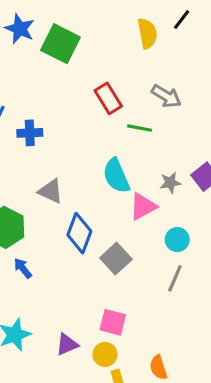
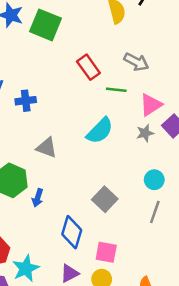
cyan semicircle: (116, 176) -> (100, 131), turned -108
pink triangle: (143, 207) -> (151, 105), moved
blue diamond: (79, 233) -> (72, 232), moved
blue arrow: (23, 268) -> (38, 198), moved, turned -120

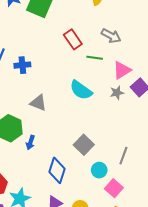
cyan semicircle: (100, 131) -> (81, 90), turned 80
cyan circle: (154, 180) -> (99, 170), moved
pink square: (106, 252) -> (114, 188), moved, turned 30

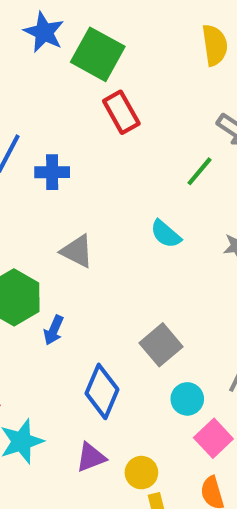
red rectangle: (73, 39) -> (121, 112), moved
green line: (95, 58) -> (199, 171), turned -63
cyan semicircle: (81, 90) -> (166, 234), size x0.7

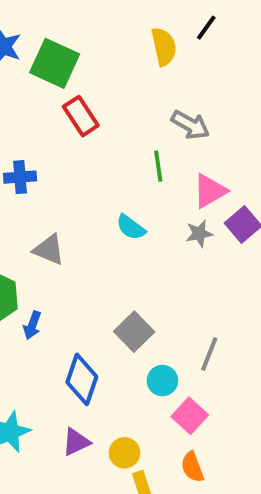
green line: (199, 171) -> (158, 166), turned -44

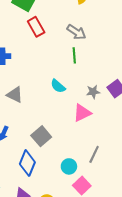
gray arrow: (190, 125) -> (76, 32), moved
pink triangle: (210, 191) -> (82, 113), moved
gray square: (134, 332) -> (41, 136), moved

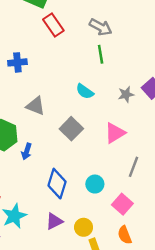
pink triangle: (82, 113) -> (115, 133), moved
gray square: (41, 136) -> (71, 129), moved
cyan circle: (69, 166) -> (95, 184), moved

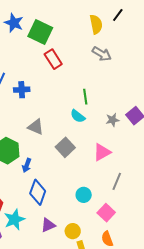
gray arrow: (101, 27) -> (102, 54), moved
green line: (101, 54) -> (85, 97), moved
blue diamond: (57, 184) -> (38, 192), moved

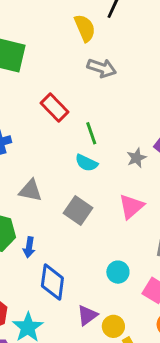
red rectangle: (53, 59) -> (54, 108), moved
purple triangle: (48, 225) -> (87, 315), moved

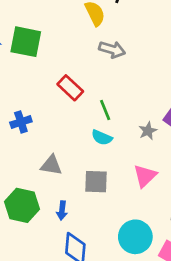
gray square: (78, 210) -> (96, 182), turned -30
blue arrow: (29, 247) -> (62, 211), moved
cyan circle: (118, 272) -> (135, 237), size x1.6

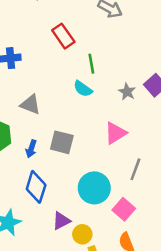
gray star: (148, 131) -> (127, 92), turned -30
gray square: (96, 182) -> (62, 142), moved

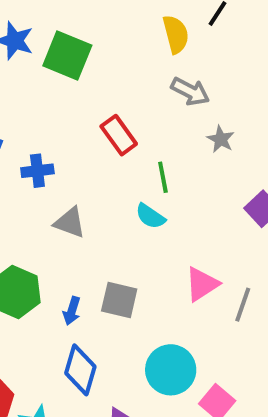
gray star: (127, 92) -> (221, 139), moved
gray triangle: (30, 104) -> (70, 222), moved
gray line: (135, 169) -> (243, 305), moved

